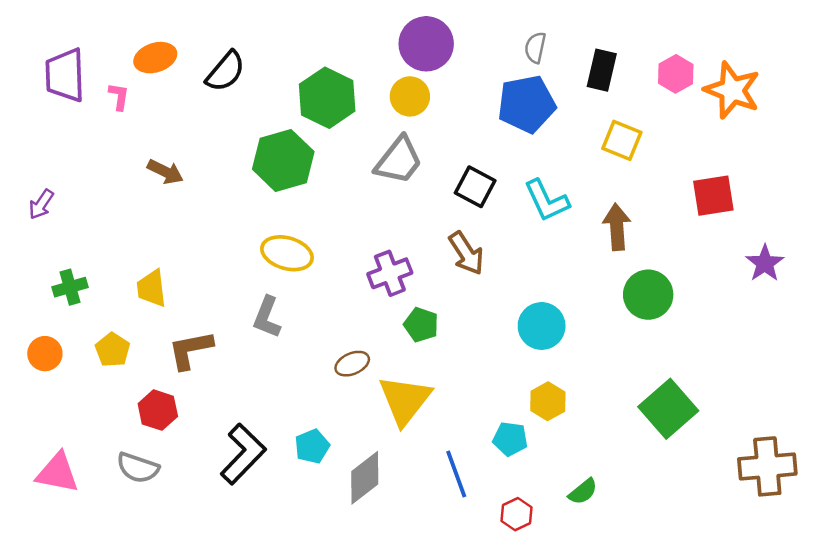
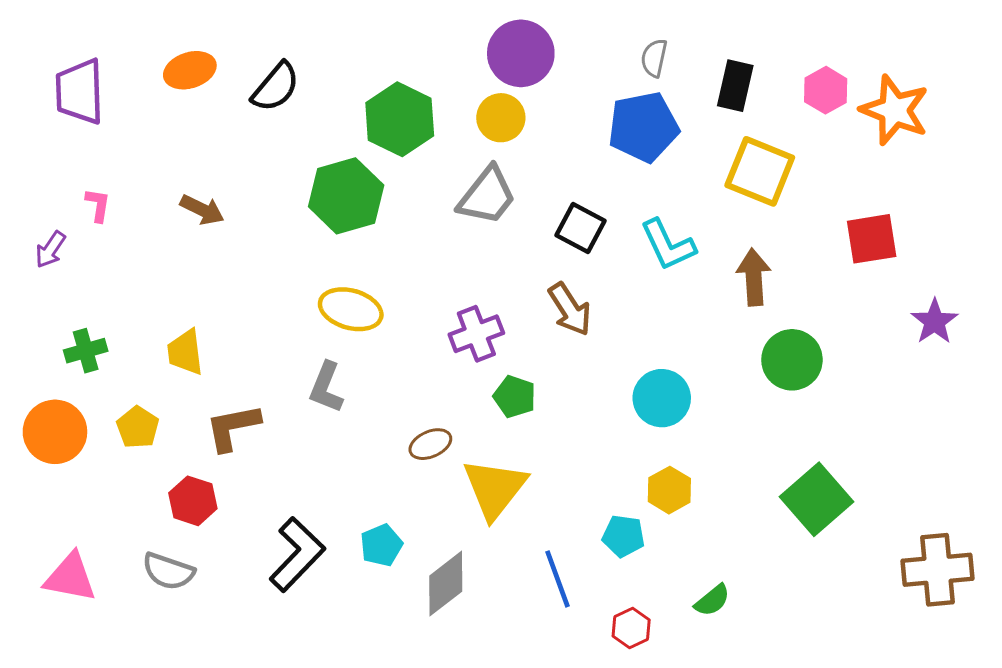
pink L-shape: (119, 96) -> (98, 205), moved
yellow square: (622, 140) -> (760, 171), size x1.4
orange circle: (45, 354) -> (55, 432), size x1.5

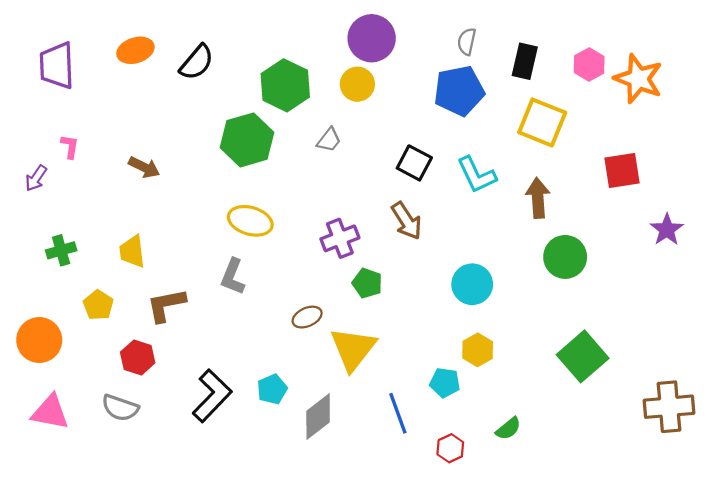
gray trapezoid: (487, 196) -> (329, 140), moved, size x0.6
brown arrow: (202, 210) -> (144, 167), moved
orange circle: (55, 432) -> (39, 340), moved

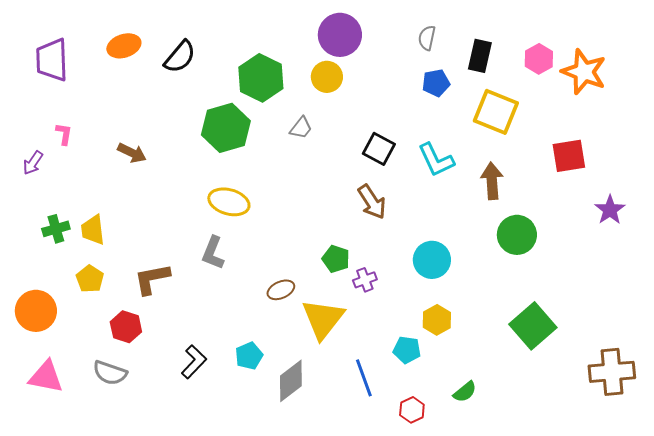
blue pentagon: (459, 91) -> (436, 83), moved, size x0.6
purple cross: (340, 238) -> (365, 280), moved, size x0.7
yellow trapezoid: (132, 251) -> (93, 230), moved
black L-shape: (212, 396) -> (194, 362), size x0.7

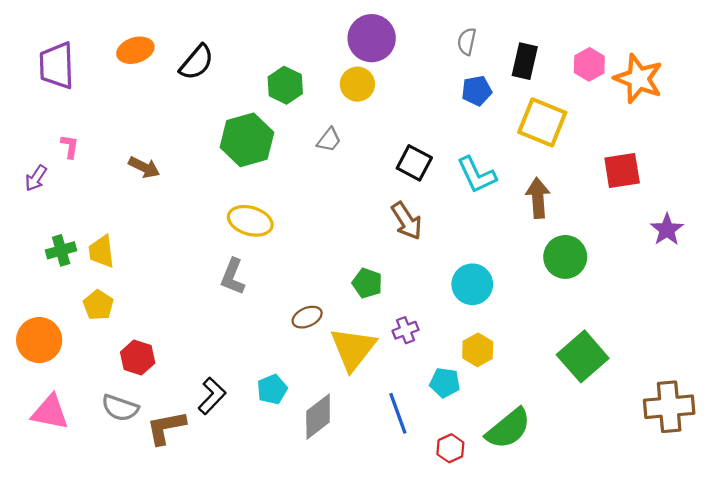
green hexagon: (261, 78) -> (285, 85), size x0.7
brown L-shape: (152, 279) -> (166, 428), moved
purple cross: (365, 280) -> (406, 330), moved
green semicircle: (465, 392) -> (508, 429), size x1.8

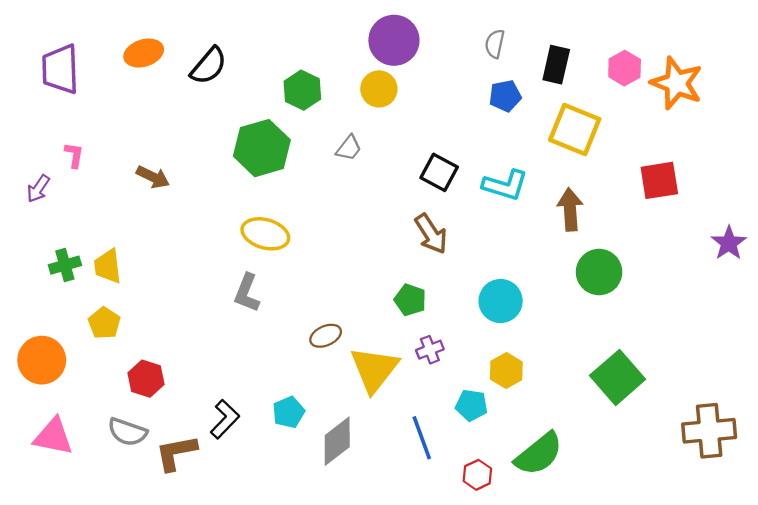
cyan L-shape: (477, 175) -> (505, 185), turned -48
purple star: (667, 230) -> (729, 243), moved
green pentagon: (367, 283) -> (410, 300), moved

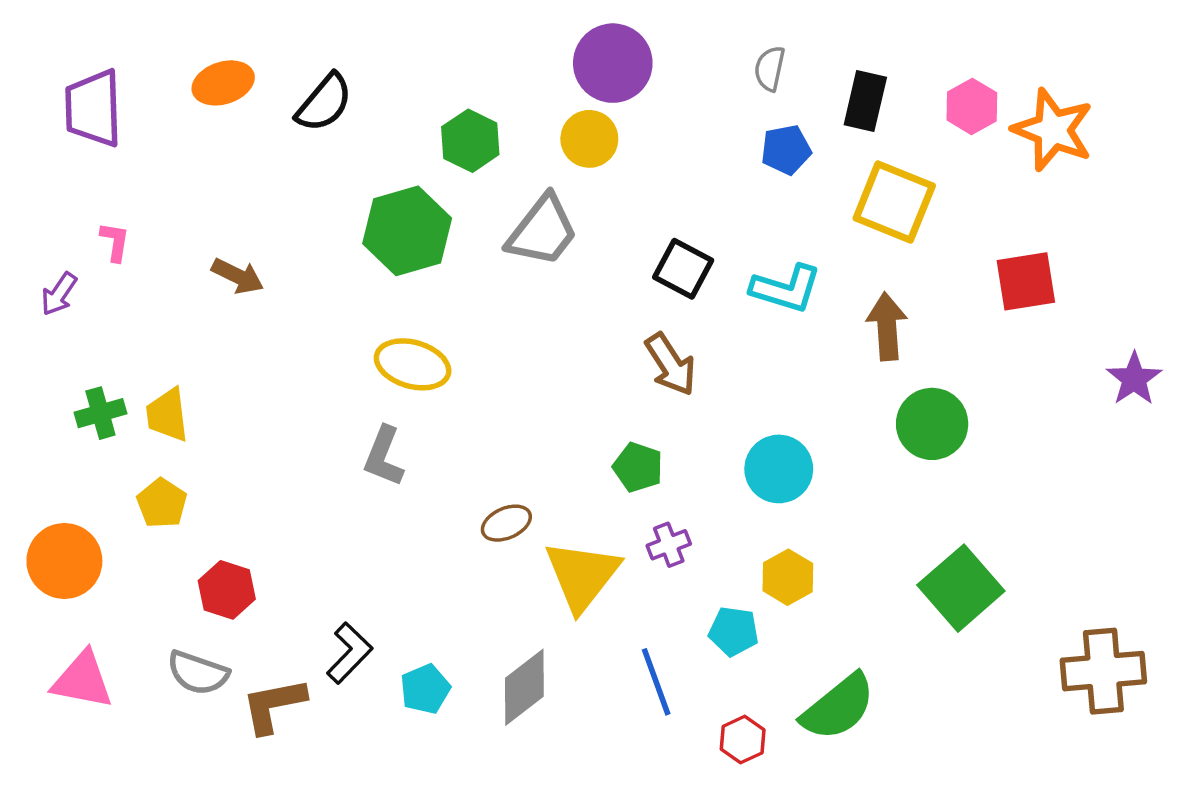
gray trapezoid: (349, 148) -> (542, 231), size x1.8
cyan pentagon: (289, 412) -> (425, 689), moved

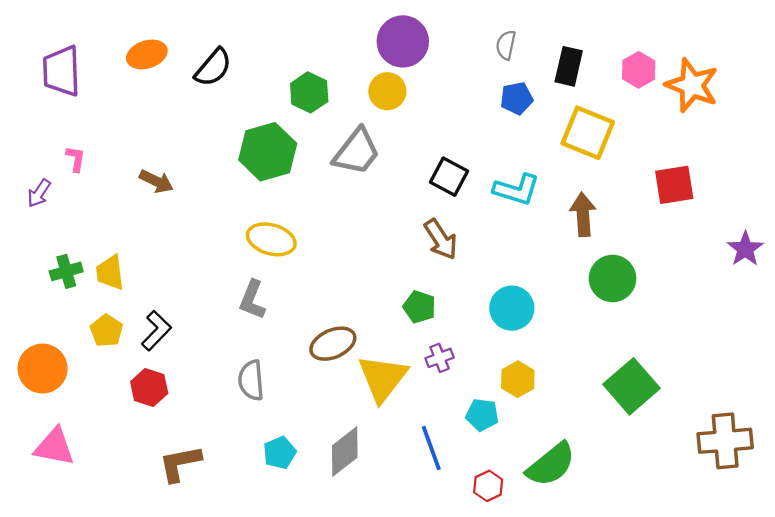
brown ellipse: (506, 523) -> (333, 344), size x1.4
black L-shape: (349, 653) -> (156, 331), moved
gray semicircle: (198, 673) -> (251, 380), moved, turned 66

